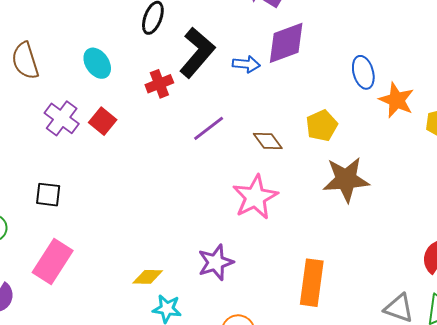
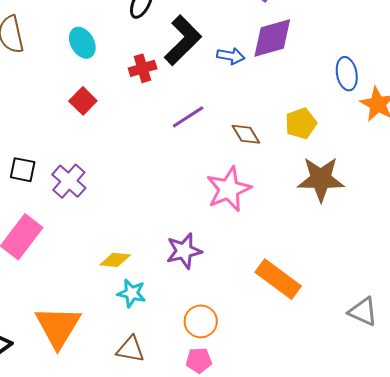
purple cross: (62, 118) -> (69, 181), moved
orange rectangle: (312, 283) -> (278, 279), turned -66

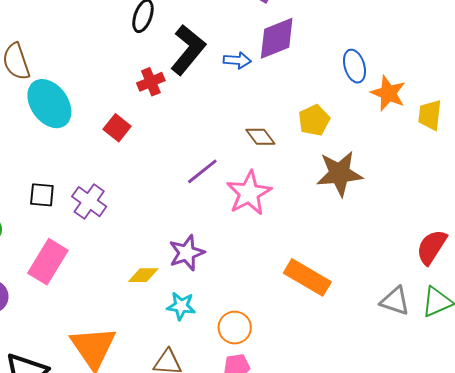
cyan ellipse: (82, 43) -> (49, 104), moved, size x1.6
red square: (83, 101) -> (117, 128), moved
purple line: (188, 117) -> (202, 171), moved
purple star: (184, 251) -> (187, 253), moved
cyan star: (132, 293) -> (181, 306), moved

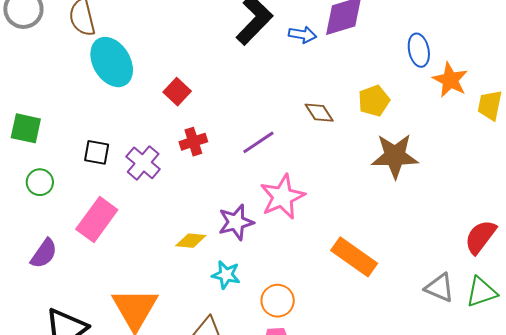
red cross: (151, 82) -> (193, 142), moved
pink star: (249, 193) -> (282, 197), moved

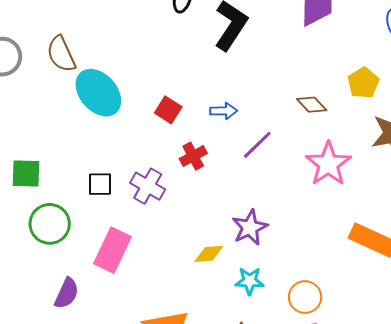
blue arrow: (302, 35) -> (224, 111), moved
green circle: (40, 182) -> (50, 224), size x1.5
pink star: (282, 197) -> (328, 164), moved

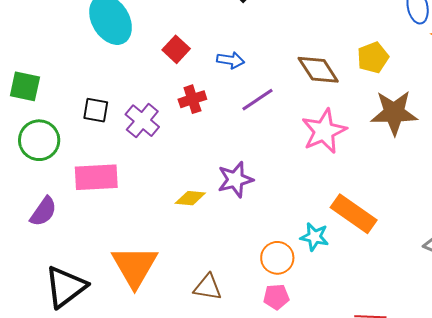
brown diamond: (312, 105) -> (318, 70), size x1.4
pink rectangle: (113, 250) -> (96, 177), turned 51
cyan star: (250, 281) -> (314, 237), moved

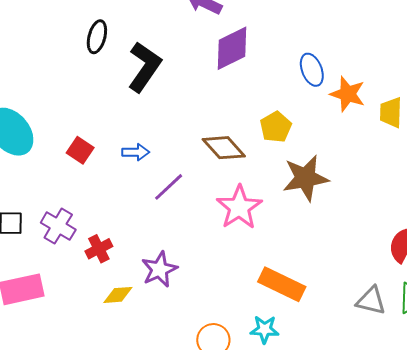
red cross: (192, 99) -> (99, 249), moved
cyan star: (314, 237) -> (265, 329), moved

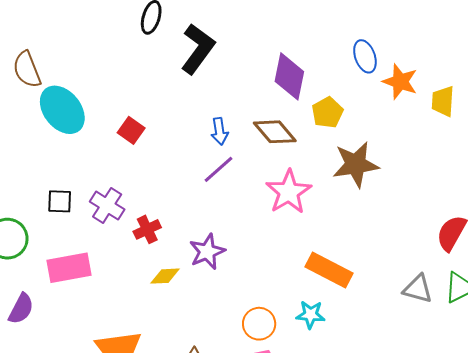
purple diamond: (232, 48) -> (289, 76), moved, turned -54
blue arrow: (136, 152) -> (220, 131), moved, turned 80

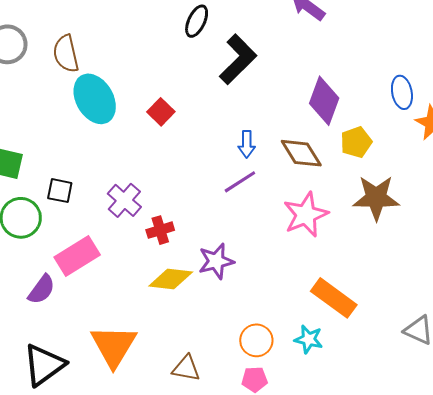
red square: (131, 130) -> (161, 112), moved
black square: (60, 201) -> (60, 191), moved
pink rectangle: (69, 268) -> (77, 256), turned -30
yellow diamond: (165, 276) -> (171, 279), size x1.4
purple semicircle: (21, 309) -> (42, 290), moved

